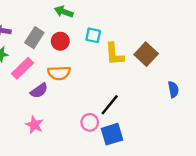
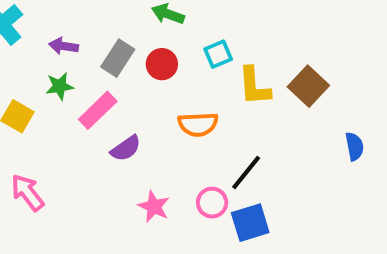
cyan square: (93, 35) -> (218, 54), turned -35
orange semicircle: (59, 73) -> (198, 124), moved
pink star: (34, 125) -> (154, 207), moved

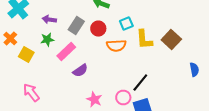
orange semicircle: (198, 124) -> (116, 46), moved

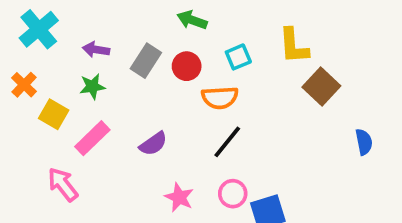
yellow L-shape: (144, 40) -> (294, 46), moved
pink rectangle: (66, 52) -> (92, 138), moved
black line: (140, 82) -> (227, 142), moved

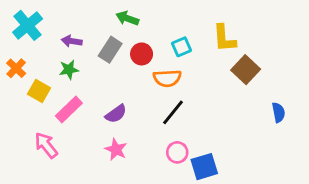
green arrow: (192, 20) -> (127, 18), moved
pink star: (179, 197) -> (116, 149), moved

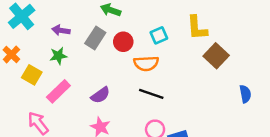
black line: (173, 112) -> (151, 94), turned 70

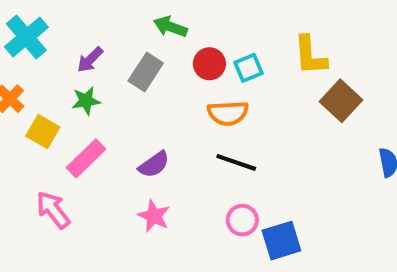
purple arrow: (61, 30) -> (90, 60), turned -54
red circle: (123, 42) -> (209, 64), moved

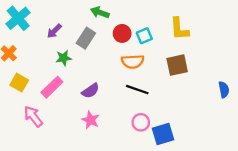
green star: (86, 101) -> (64, 58), moved
brown square: (341, 101) -> (177, 65), moved, turned 35
yellow square: (43, 132) -> (19, 83), moved

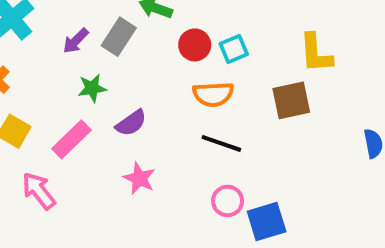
yellow L-shape: (179, 29) -> (316, 53), moved
gray rectangle: (86, 38) -> (119, 37), moved
purple semicircle: (91, 91) -> (131, 123), moved
pink star: (91, 120) -> (139, 178), moved

